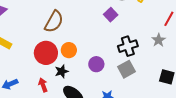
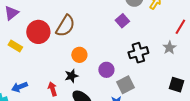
red circle: (46, 53) -> (38, 32), moved
gray square: (127, 69) -> (125, 85), moved

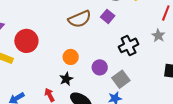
brown semicircle: (65, 26) -> (80, 19), moved, turned 45

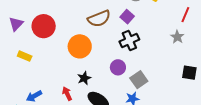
red circle: (26, 41) -> (44, 26), moved
black cross: (129, 45) -> (129, 41), moved
orange circle: (71, 57) -> (80, 46), moved, size x1.5

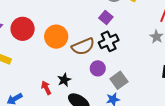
brown semicircle: (99, 18) -> (83, 46), moved
orange circle: (80, 46) -> (56, 37), moved
red arrow: (67, 94) -> (46, 88), moved

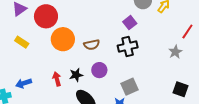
orange circle: (56, 37) -> (63, 39), moved
brown semicircle: (83, 46) -> (92, 45), moved, size x0.7
purple circle: (98, 68) -> (99, 70), moved

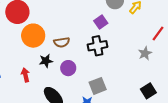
black star: (76, 75) -> (46, 61), moved
black square: (180, 89) -> (148, 91), turned 35

